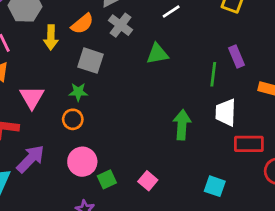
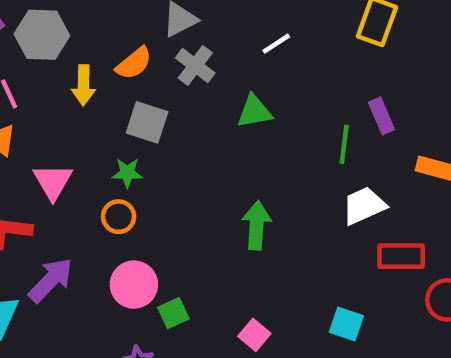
white trapezoid: (226, 112) -> (364, 206), turned 64
green arrow: (182, 125) -> (257, 225), moved
pink square: (148, 181) -> (254, 335), moved

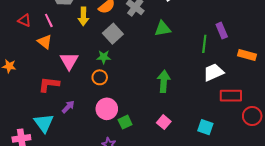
gray square: (147, 122) -> (113, 34), turned 30
purple arrow: (51, 280) -> (68, 107), size x0.6
pink square: (254, 335) -> (164, 122), moved

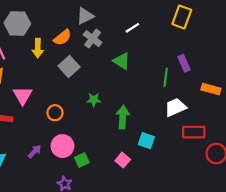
green triangle: (163, 29) -> (122, 61), turned 42
green star: (104, 57) -> (94, 100), moved
purple arrow: (68, 107) -> (35, 151), moved
cyan square: (205, 127) -> (146, 141), moved

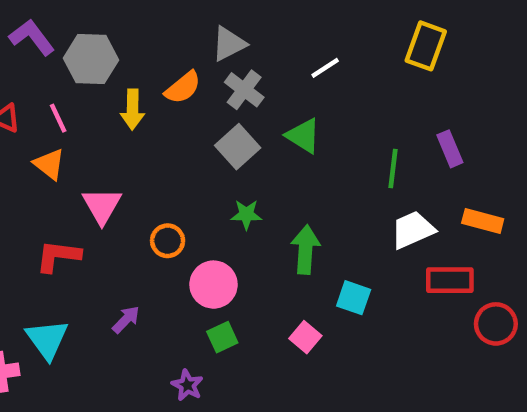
purple rectangle: (184, 63) -> (450, 149), moved
gray square: (69, 66) -> (238, 147), moved
orange rectangle: (211, 89) -> (483, 221), moved
pink circle: (63, 146) -> (214, 285), moved

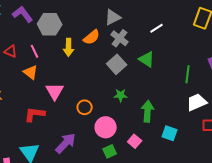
purple arrow: (126, 320) -> (66, 143), size x1.6
pink square: (305, 337) -> (135, 141), moved

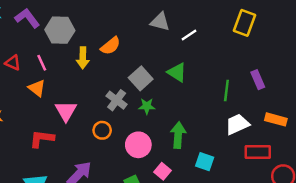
gray triangle: (113, 17) -> (160, 22), moved, turned 42
gray cross: (120, 38) -> (117, 100), moved
green star: (121, 95) -> (147, 106), moved
pink circle: (106, 127) -> (138, 145), moved

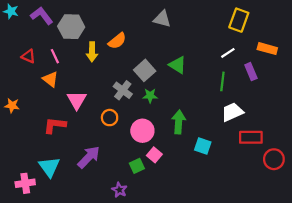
white line: (189, 35) -> (228, 53), moved
orange rectangle: (276, 119) -> (267, 49), moved
pink square: (162, 171) -> (154, 155), moved

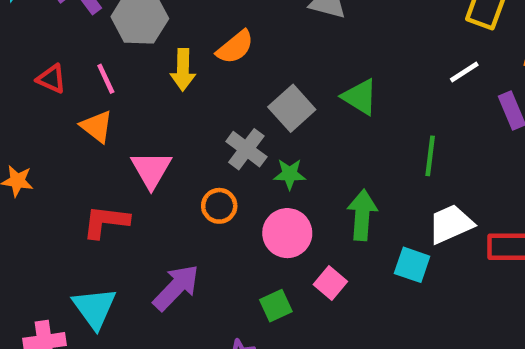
green line: (222, 81) -> (430, 156), moved
green star: (150, 96) -> (290, 174), moved
white trapezoid: (232, 112) -> (451, 224), moved
pink square: (154, 155) -> (330, 283), moved

